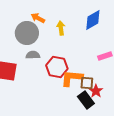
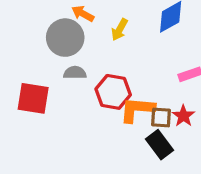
yellow arrow: (61, 28) -> (120, 30), turned -144
red star: (96, 91) -> (183, 116), moved

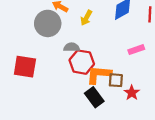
gray semicircle: (75, 73) -> (72, 47), moved
red star: (183, 116) -> (132, 93), moved
black rectangle: (159, 145) -> (94, 97), moved

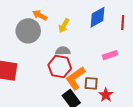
gray semicircle: (72, 47) -> (63, 51), moved
orange L-shape: (99, 75) -> (75, 78), turned -40

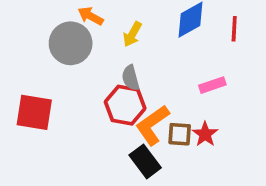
gray semicircle: (63, 51) -> (131, 78), turned -104
red star: (106, 95) -> (205, 134), moved

